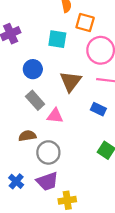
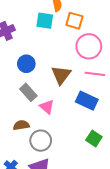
cyan square: (57, 39) -> (45, 21), moved
blue rectangle: (98, 109) -> (87, 101), size x1.5
pink triangle: (55, 116) -> (47, 107), turned 35

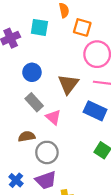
cyan square: (45, 21) -> (39, 27), moved

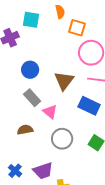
cyan square: (39, 27) -> (31, 20), moved
gray circle: (47, 152) -> (62, 139), moved

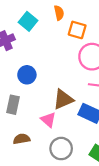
cyan square: (31, 20) -> (28, 21), turned 30
brown triangle: (64, 81) -> (63, 99), moved, turned 30
gray rectangle: (32, 98) -> (13, 105), moved, turned 54

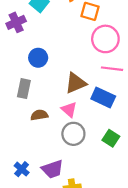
pink triangle: (48, 120) -> (69, 110), moved
brown semicircle: (22, 139) -> (39, 115), moved

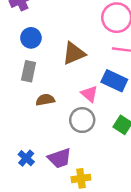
blue circle: (38, 58) -> (31, 38), moved
brown triangle: (76, 83) -> (74, 53), moved
pink triangle: (69, 110) -> (89, 94), moved

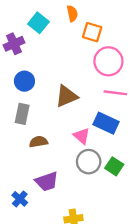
gray circle: (82, 120) -> (89, 162), moved
purple trapezoid: (60, 158) -> (47, 181), moved

